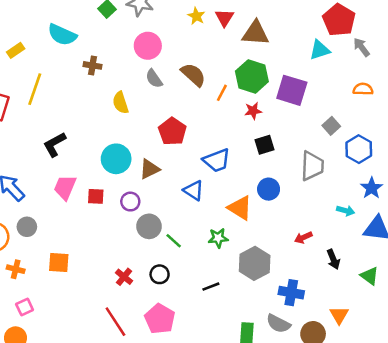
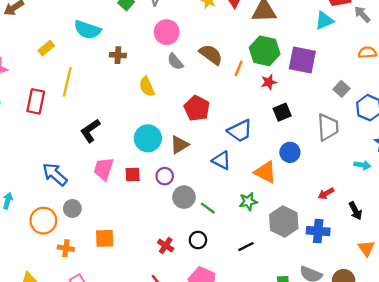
blue cross: (291, 293) -> (318, 231), moved
orange triangle: (339, 315) -> (366, 248), moved

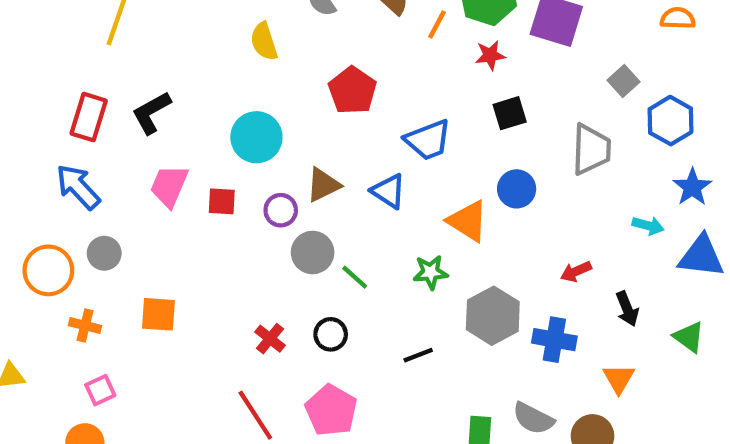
red rectangle: (36, 101) -> (89, 117), moved
brown triangle: (179, 145) -> (323, 185), moved
orange triangle: (366, 248) -> (619, 379), moved

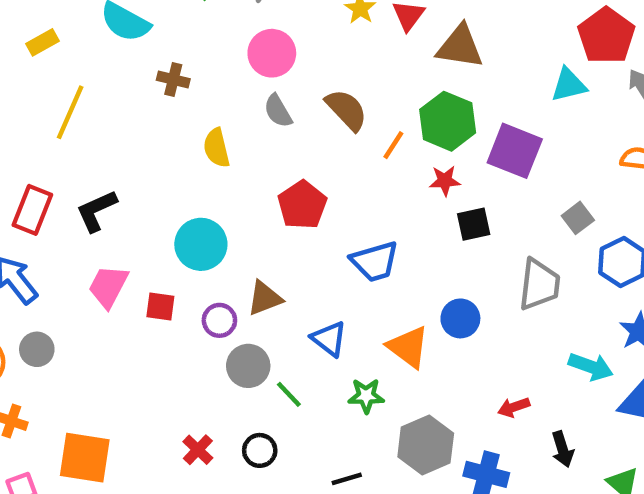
black square: (510, 113) -> (474, 224), moved
blue triangle: (389, 191) -> (329, 339), moved
cyan arrow: (648, 226) -> (591, 367), size x1.4
orange square: (158, 314) -> (85, 458), moved, size x1.4

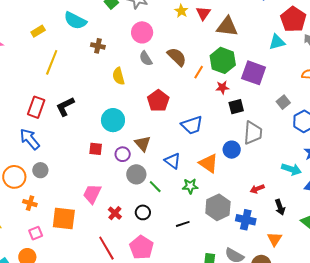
gray trapezoid: (539, 285) -> (253, 133), moved
pink trapezoid: (108, 286) -> (92, 194), moved
brown triangle: (265, 298) -> (143, 143), turned -48

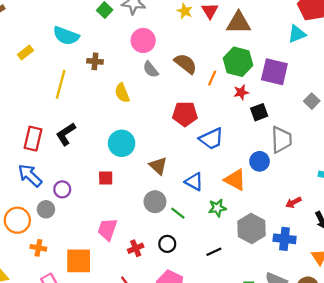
yellow line: (52, 62) -> (61, 84), moved
red pentagon: (158, 101) -> (185, 114), moved, turned -30
purple circle: (123, 154) -> (62, 189), moved
red cross: (115, 213) -> (136, 248), turned 32

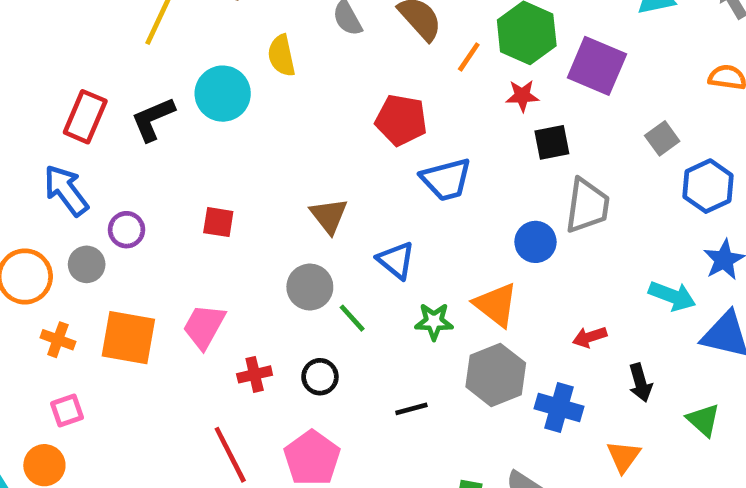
cyan circle: (122, 143) -> (223, 94), moved
orange triangle: (235, 180) -> (496, 305), moved
orange square: (79, 261) -> (128, 338), moved

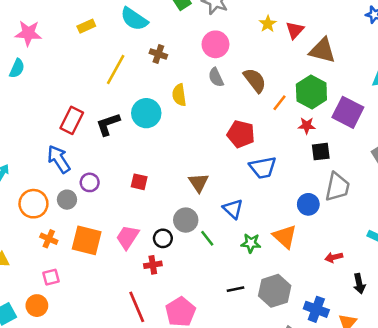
gray hexagon: (496, 375) -> (275, 291), moved
black circle: (320, 377) -> (163, 238), moved
blue cross: (559, 407) -> (316, 309), moved

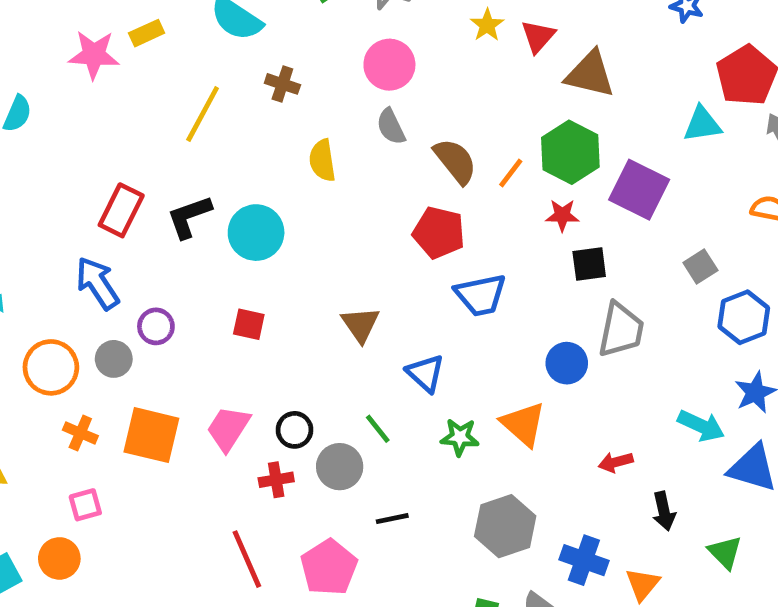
pink star: (28, 33) -> (94, 55), moved
brown semicircle: (255, 80) -> (455, 161), moved
cyan circle: (146, 113) -> (256, 233), moved
gray circle: (186, 220) -> (340, 467), moved
black line: (236, 289) -> (392, 519), moved

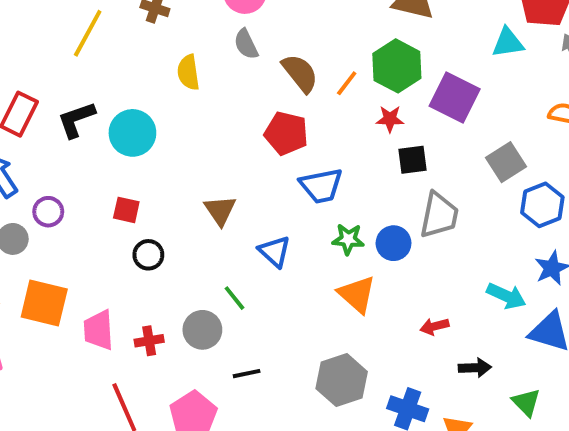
gray square: (700, 267) -> (506, 162), size x1.4
pink trapezoid: (228, 428) -> (99, 330), moved, turned -36
black circle: (295, 430) -> (148, 255), moved
green star: (460, 437) -> (348, 239), moved
black arrow: (664, 511) -> (475, 368), turned -80

